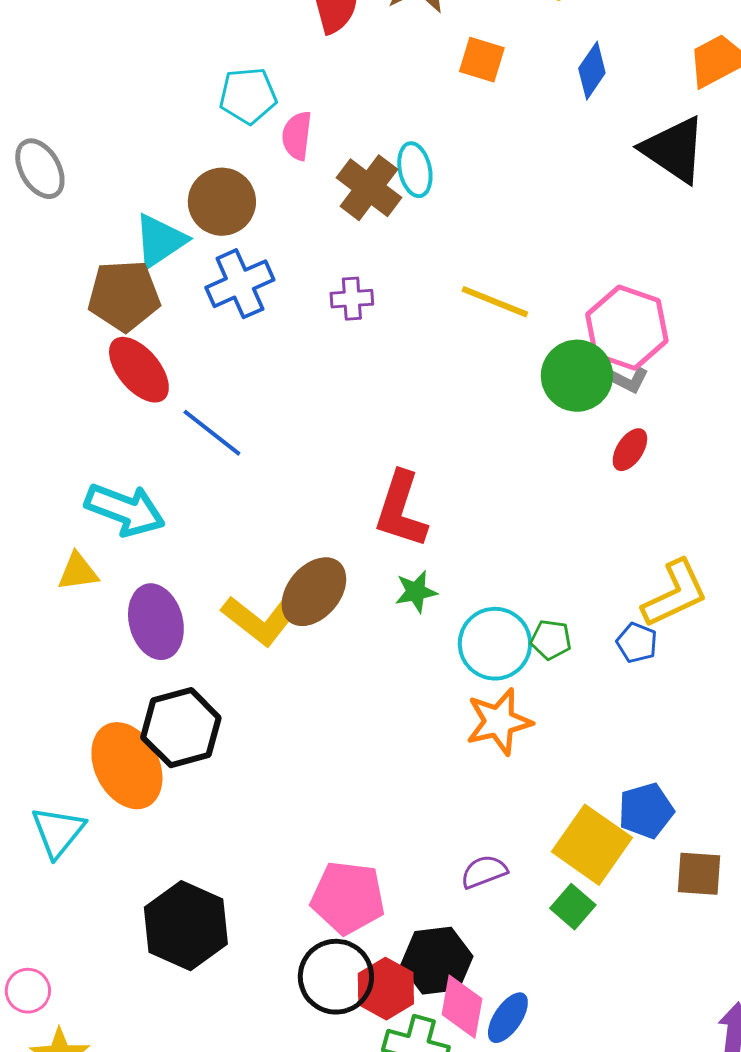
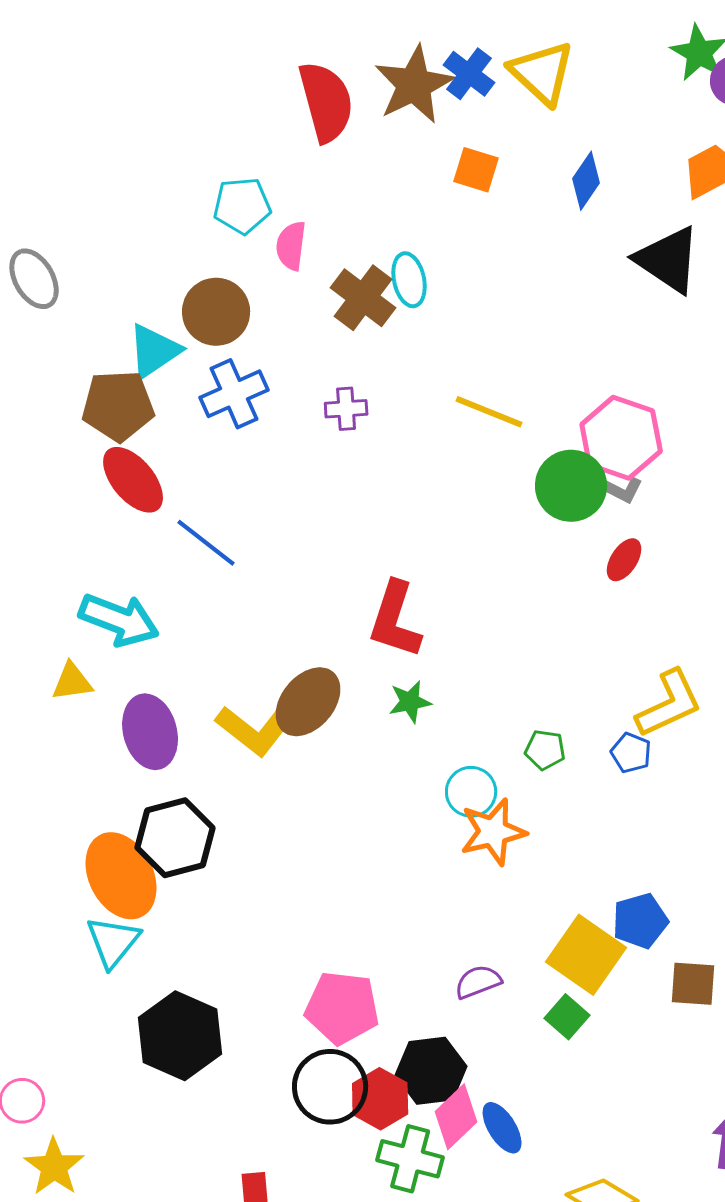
cyan circle: (495, 644) -> (471, 792), moved, size x0.7
cyan triangle: (58, 832) -> (113, 942), moved
pink diamond: (462, 1007) -> (456, 1117), turned 36
blue ellipse: (508, 1018) -> (502, 1128), turned -66

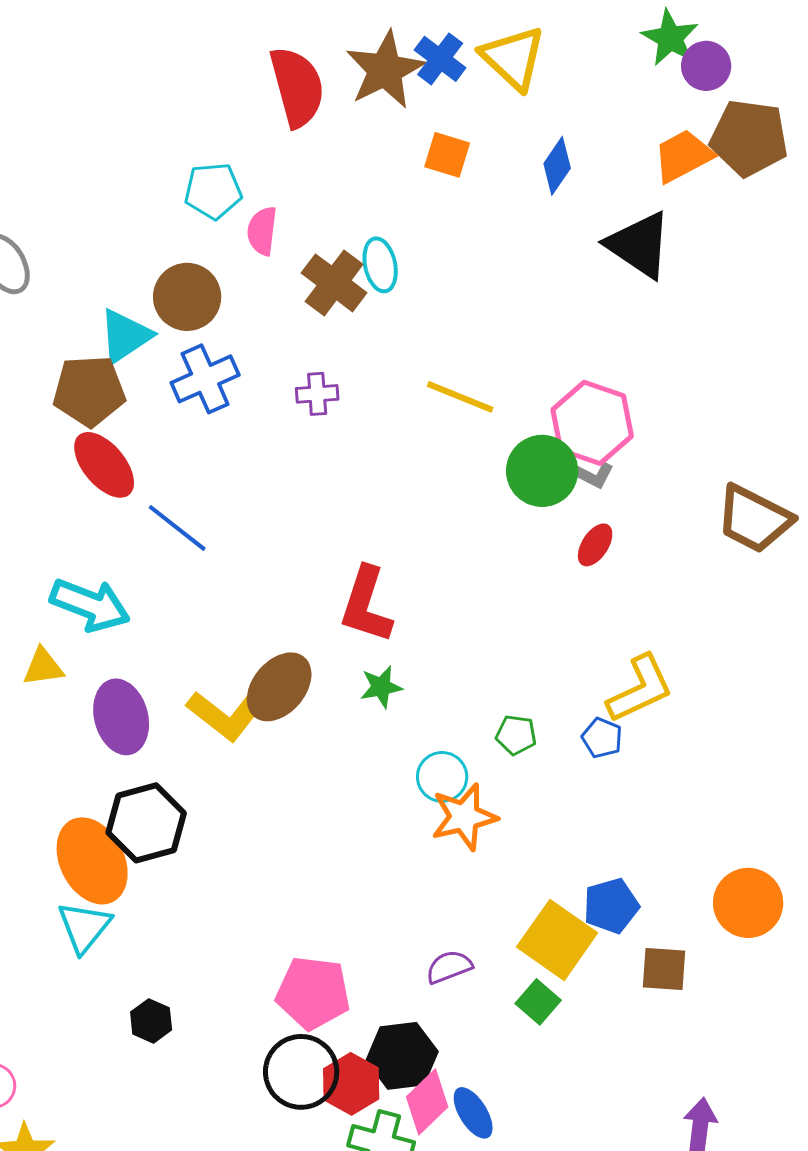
black hexagon: (180, 1036) -> (151, 1021), size x0.5

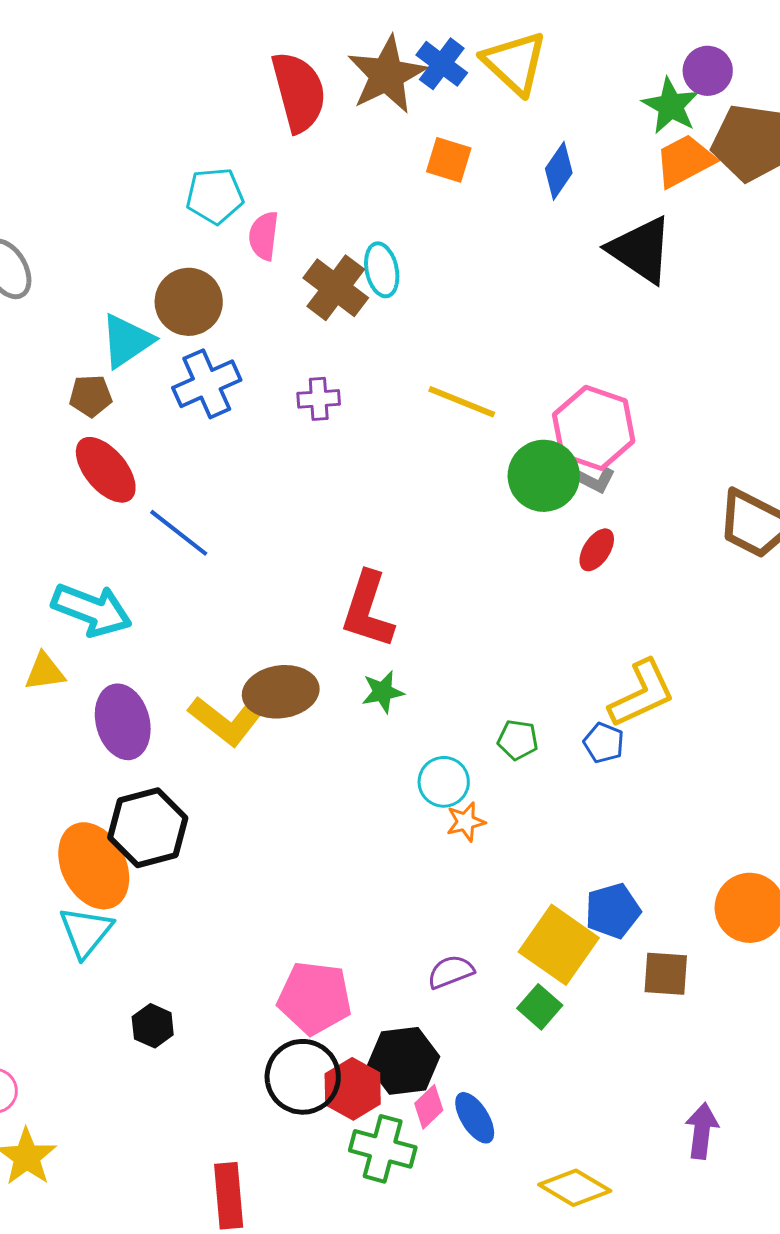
green star: (670, 38) -> (671, 106), moved
brown pentagon: (89, 391) -> (91, 396), size x0.6
brown ellipse: (279, 687) -> (281, 692), turned 42
orange star: (464, 817) -> (466, 822), size x0.6
pink diamond: (427, 1102) -> (429, 1107), size x0.7

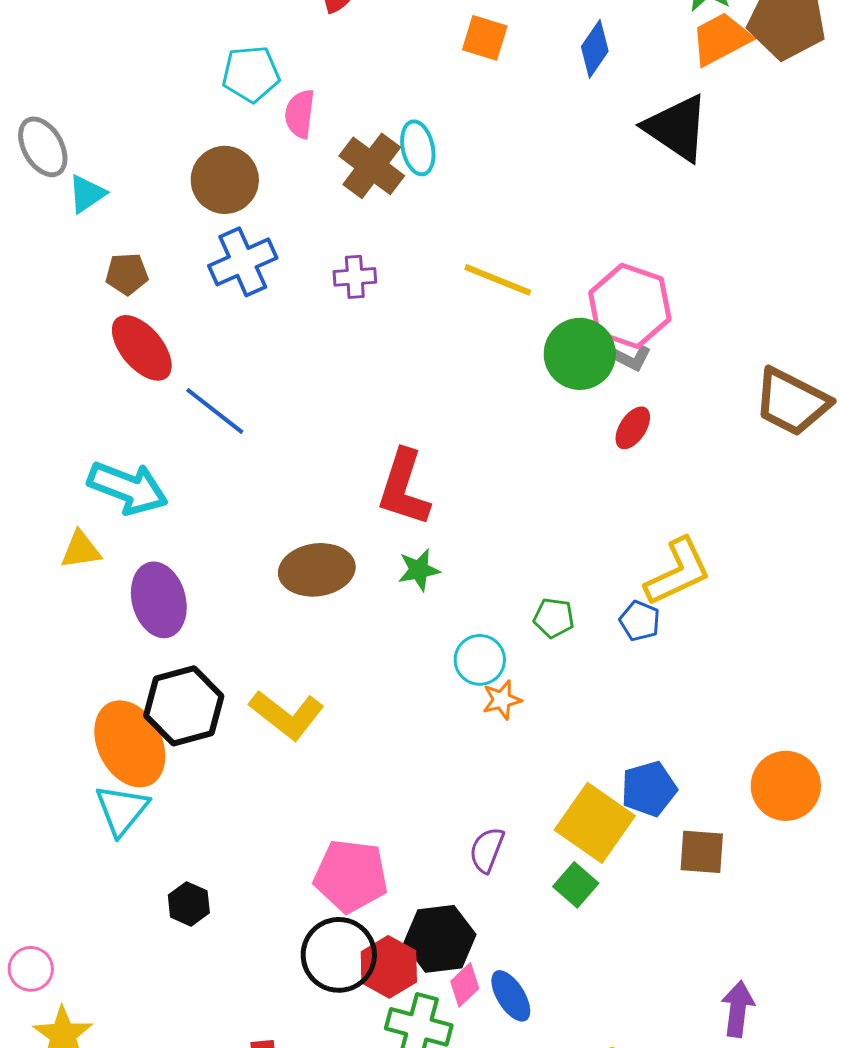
cyan triangle: (127, 341) -> (87, 194), moved, size x0.7
yellow L-shape: (226, 721) -> (287, 715), moved
purple semicircle: (451, 972) -> (487, 850), turned -48

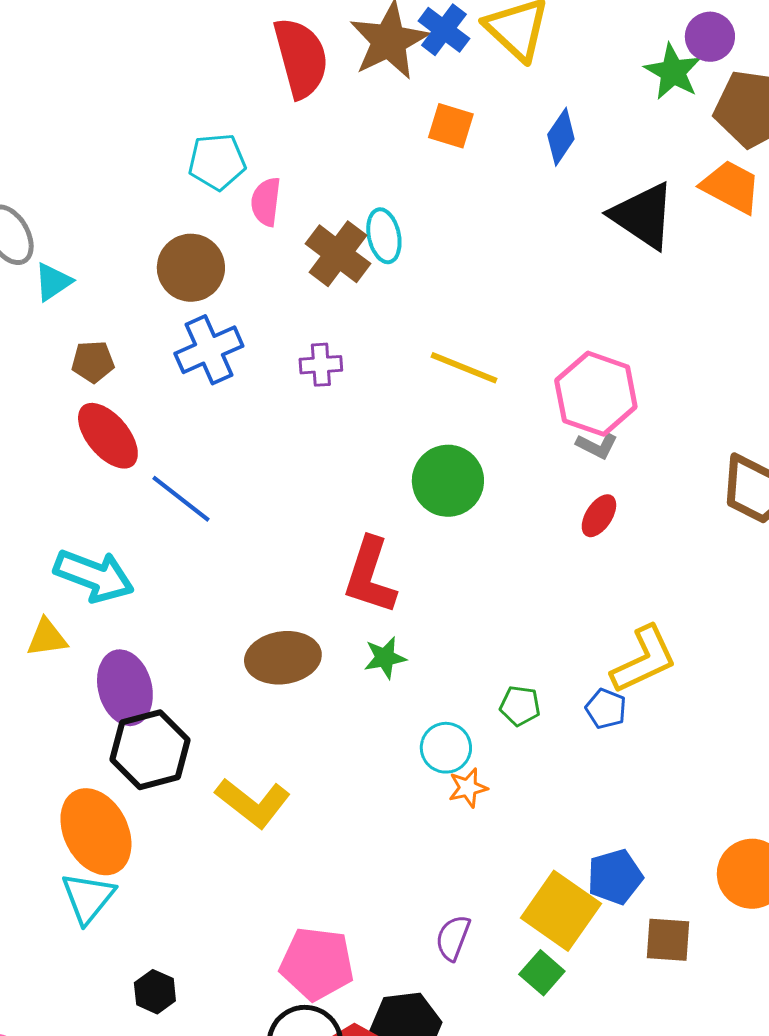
orange trapezoid: (721, 39) -> (731, 187), moved, turned 56
green circle: (580, 354) -> (448, 481), moved
black hexagon: (184, 706) -> (150, 750), moved

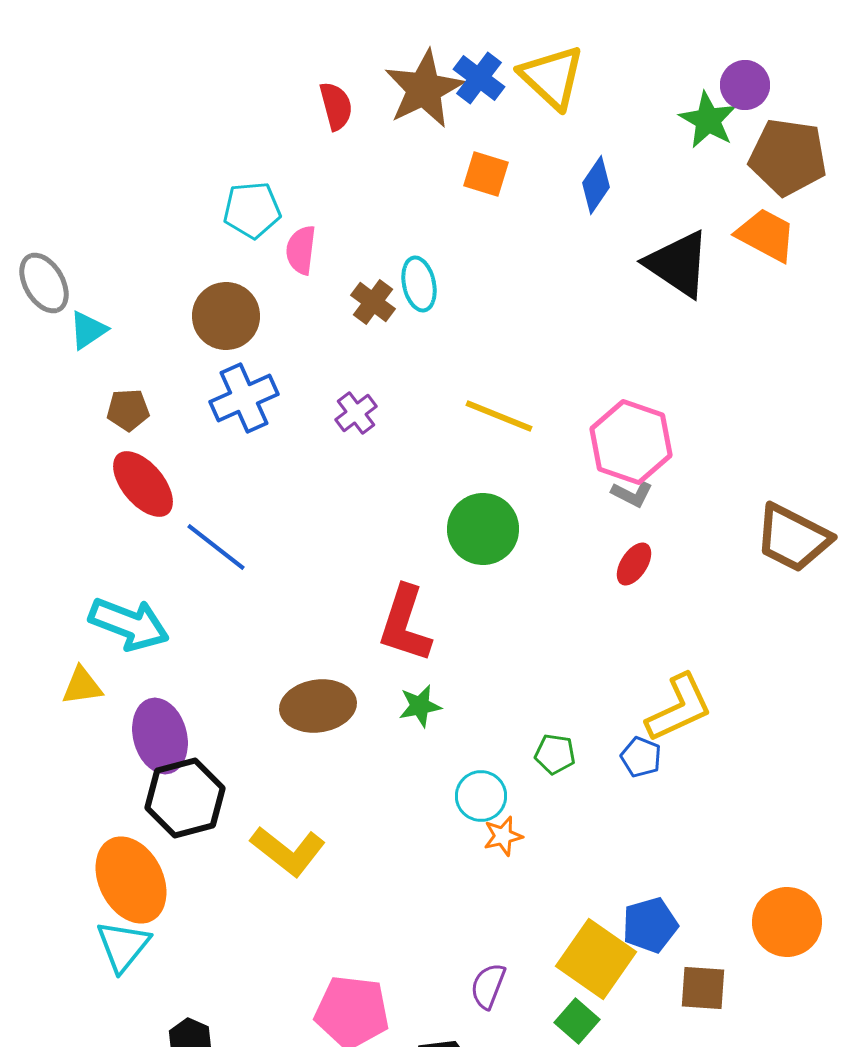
red semicircle: (301, 58) -> (336, 106), size x0.6
brown cross: (338, 254) -> (373, 302), size x0.7
purple cross: (321, 365) -> (356, 413), turned -33

